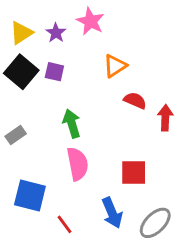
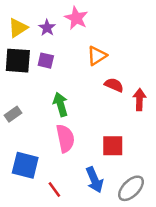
black square: (21, 72) -> (18, 61), turned -36

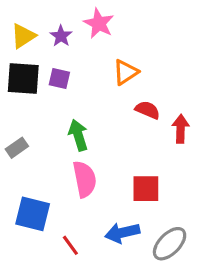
blue arrow: (94, 180) -> (122, 233), turned 100

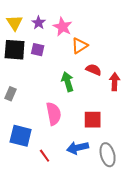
pink star: (99, 23) -> (63, 27), moved
yellow triangle: (23, 36) -> (15, 23), turned -30
green arrow: (78, 135) -> (68, 82), moved
gray rectangle: (17, 148) -> (11, 94), turned -32
gray ellipse: (170, 244) -> (108, 155), turned -60

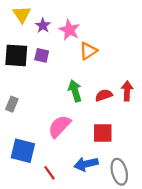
yellow triangle: (15, 23) -> (22, 14), moved
red semicircle: (94, 70) -> (104, 95), moved, turned -42
pink semicircle: (54, 114) -> (59, 126), turned -125

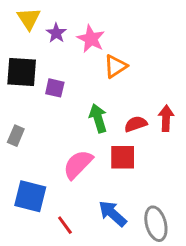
purple square: (42, 55) -> (55, 88), moved
red square: (103, 133) -> (123, 157), moved
blue arrow: (86, 164) -> (113, 214), turned 55

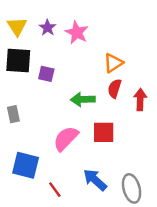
yellow triangle: (29, 19) -> (17, 26), moved
orange triangle: (115, 66) -> (113, 63), moved
green arrow: (98, 118) -> (83, 99), turned -75
red semicircle: (136, 124) -> (115, 89), moved, turned -54
gray rectangle: (16, 136) -> (13, 114), turned -35

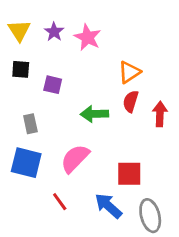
black square: (18, 61) -> (21, 69), size x0.6
gray rectangle: (13, 114) -> (30, 124), moved
red square: (104, 132) -> (129, 174), moved
blue square: (26, 165) -> (26, 163), moved
red line: (55, 190) -> (60, 202), moved

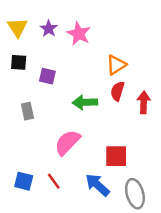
blue square: (26, 163) -> (24, 181), moved, size x0.7

